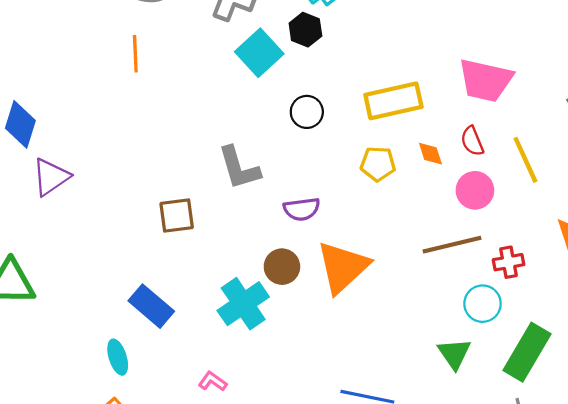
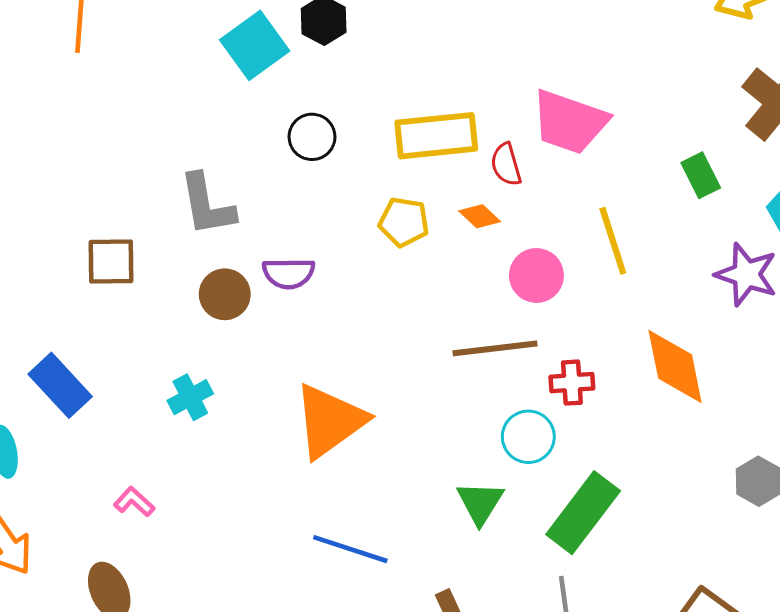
red semicircle: (472, 141) -> (506, 164), moved
orange diamond: (430, 154) -> (480, 216), turned -36
brown circle: (282, 267) -> (225, 294), moved
orange triangle: (343, 267) -> (330, 421), moved
cyan cross: (243, 304) -> (190, 397), size x0.6

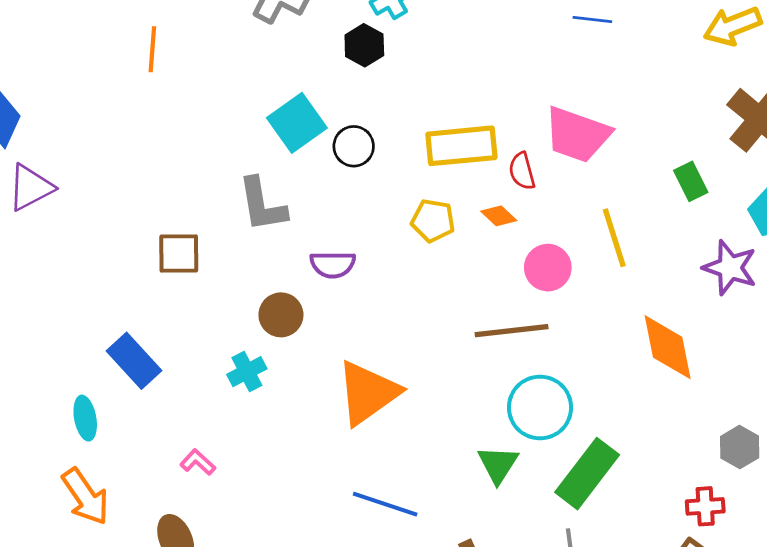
cyan square: (255, 45) -> (297, 123), moved
brown circle: (225, 294) -> (281, 315), moved
red cross: (572, 383) -> (705, 506), moved
cyan circle: (528, 437) -> (540, 407), size x1.4

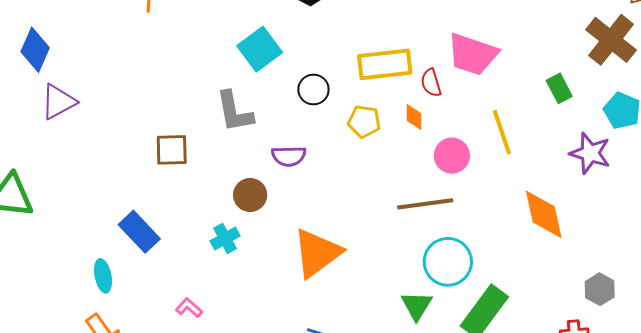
black circle: (354, 146) -> (313, 89), moved
orange diamond: (499, 216) -> (414, 117), turned 48

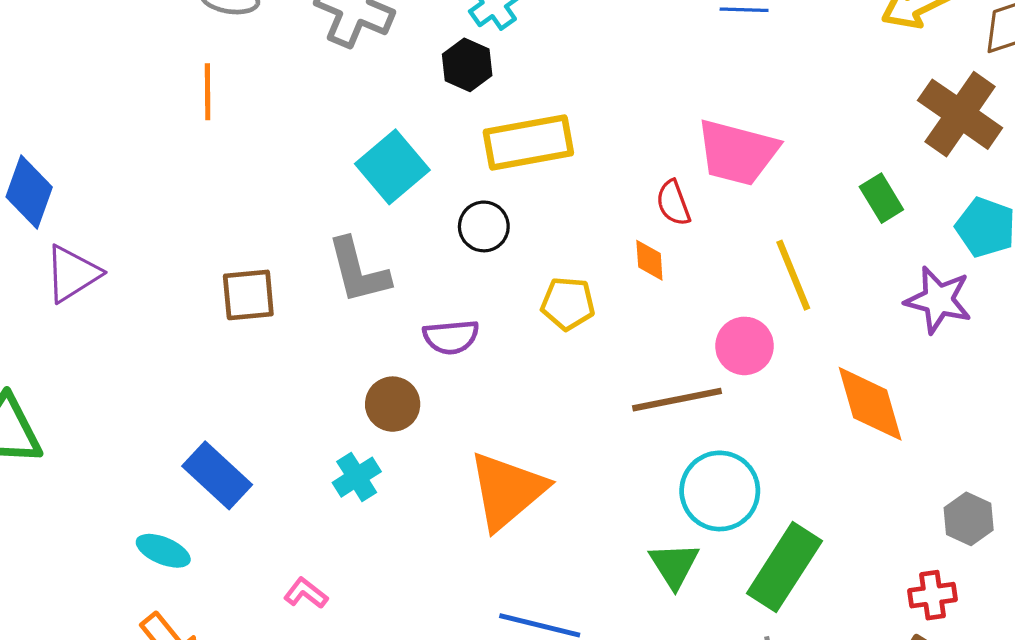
yellow rectangle: (385, 64) -> (528, 142), moved
yellow pentagon: (364, 121) -> (568, 304), moved
brown square: (172, 150) -> (248, 295), moved
pink circle: (452, 156) -> (745, 346), moved
cyan ellipse: (103, 276) -> (163, 551), turned -52

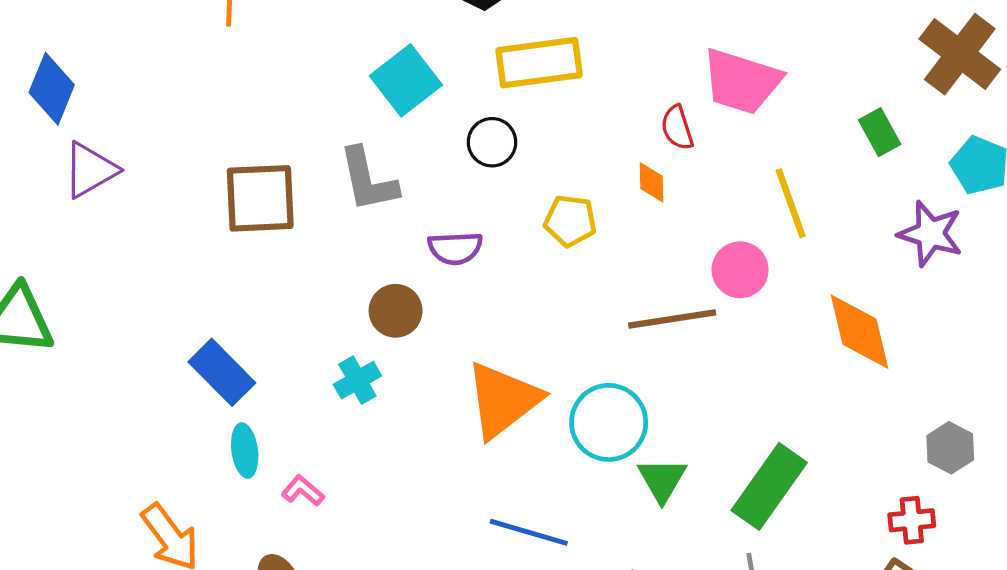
brown square: (248, 295) -> (260, 198), size x1.4
cyan circle: (720, 491) -> (609, 422), moved
cyan ellipse: (163, 551) -> (245, 450), moved, turned 57

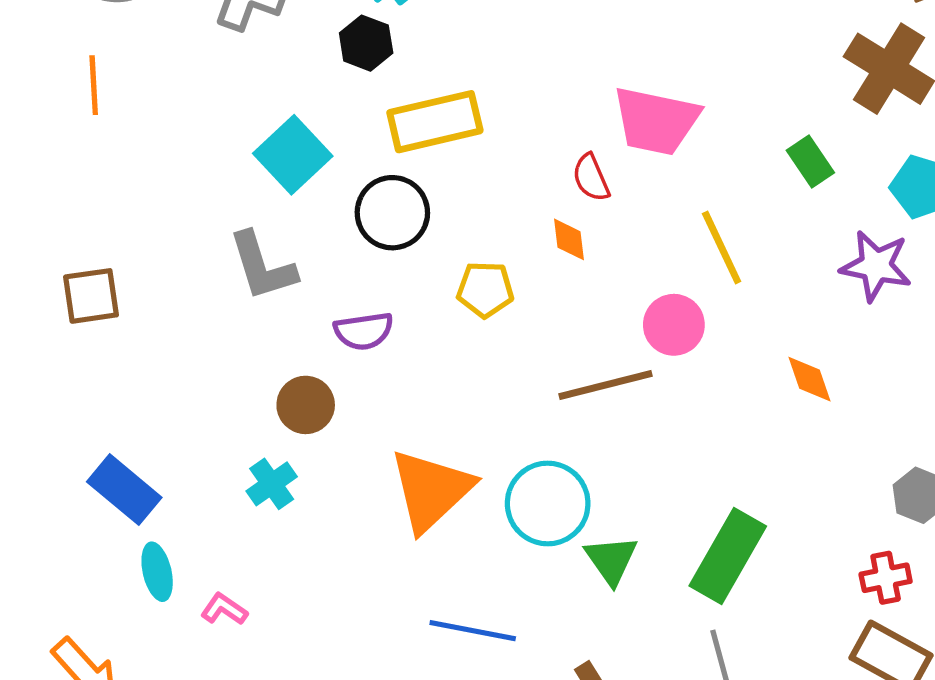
black circle: (492, 142) -> (392, 213), size x1.4
brown square: (260, 198) -> (91, 296), moved, size x0.7
orange diamond: (860, 332) -> (809, 379), size x0.6

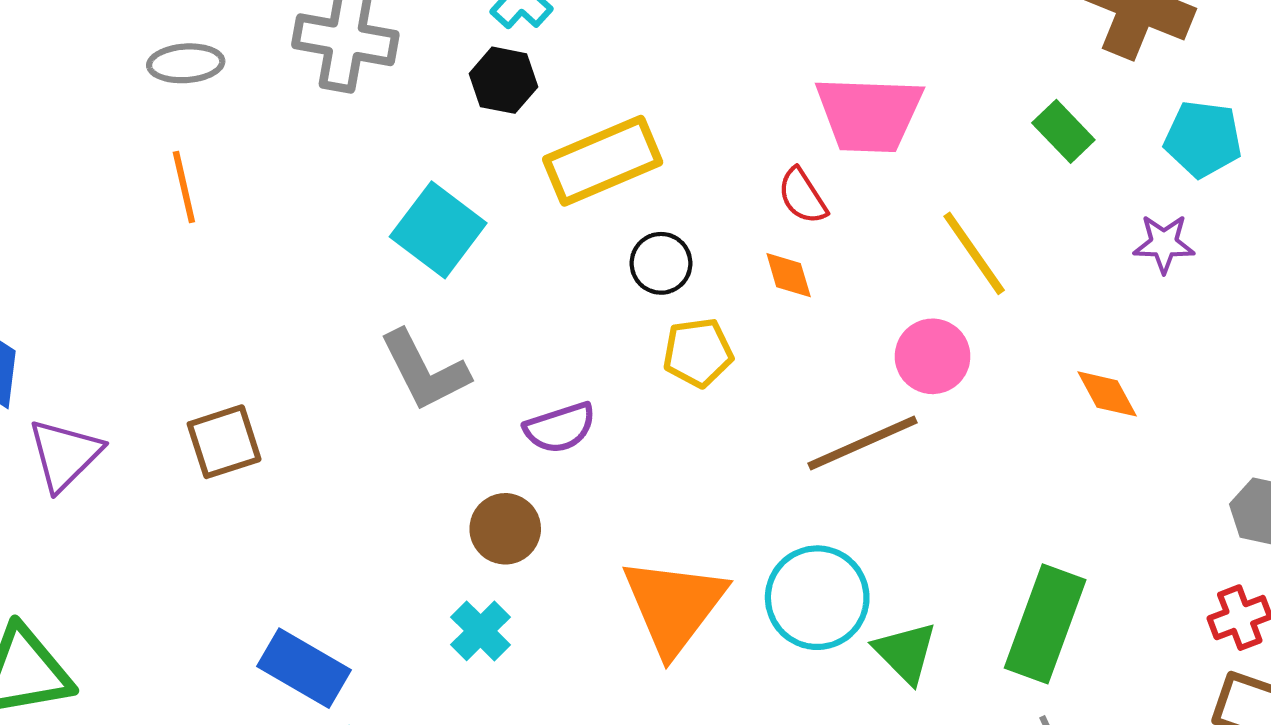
black circle: (392, 213) -> (661, 263), moved, size x0.7
purple star: (876, 266) -> (1164, 244), size x0.7

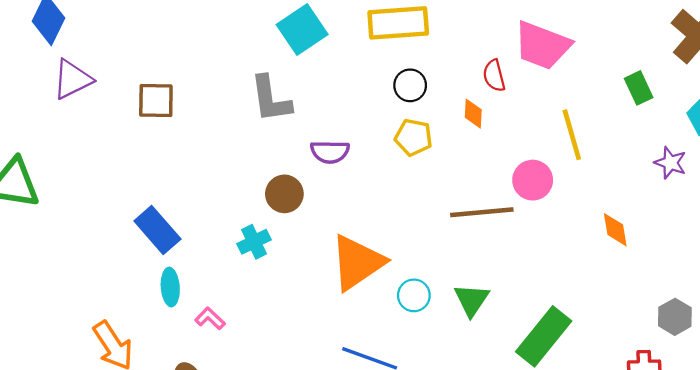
cyan circle: (817, 598) -> (414, 295), moved, size x0.6
green triangle: (905, 653) -> (472, 300), moved

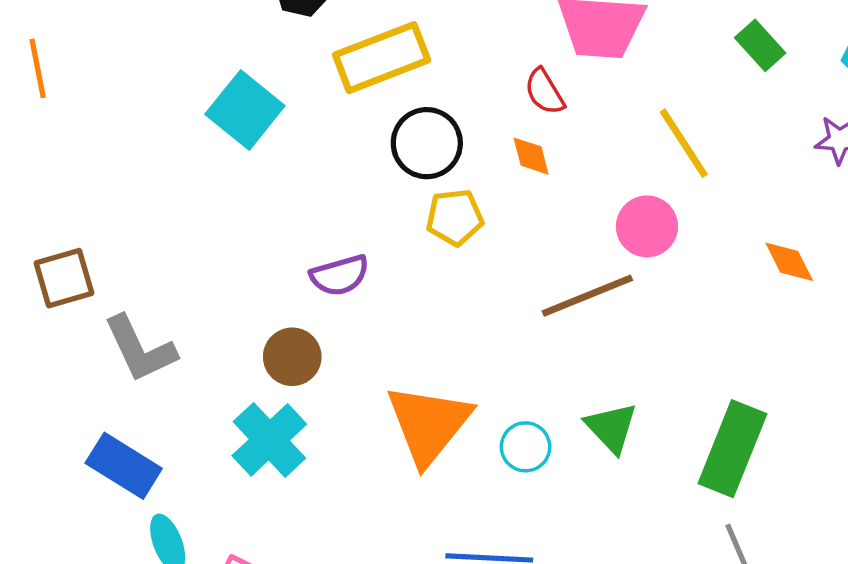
black circle: (410, 85) -> (427, 143), size x1.4
gray L-shape: (271, 99) -> (140, 349), moved
cyan cross: (254, 242) -> (269, 440), size x1.5

